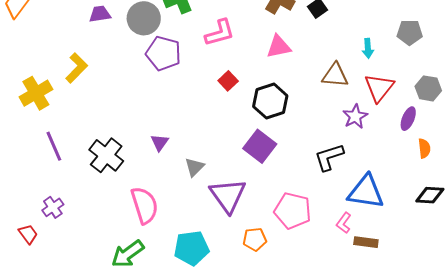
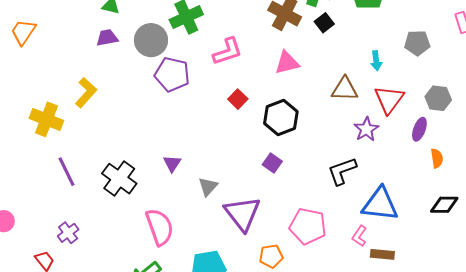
yellow cross: (36, 93) -> (46, 119), turned -36
purple square: (260, 146) -> (272, 163), size x0.6

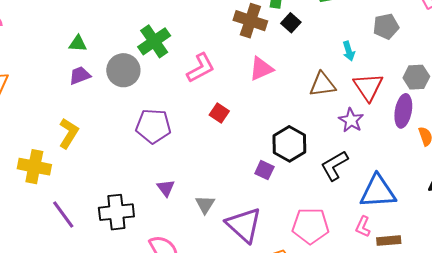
purple pentagon: (172, 74) -> (153, 126), moved
black hexagon: (281, 117) -> (289, 144), moved
purple ellipse: (419, 129) -> (403, 111), size x1.4
black cross: (119, 179) -> (116, 212), turned -32

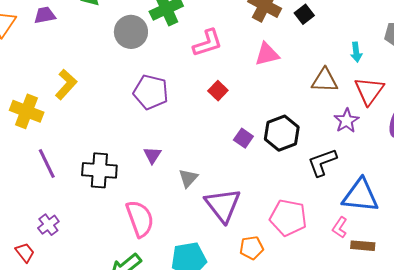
purple trapezoid: (80, 76) -> (45, 15), moved
purple square: (264, 170) -> (243, 138), moved

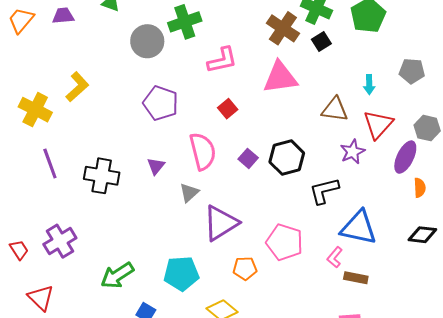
pink triangle: (267, 54) -> (280, 77), size x1.4
purple triangle: (223, 205) -> (221, 223), turned 30
pink semicircle: (140, 219) -> (203, 151), moved
purple cross: (48, 225) -> (60, 241), moved, size x1.5

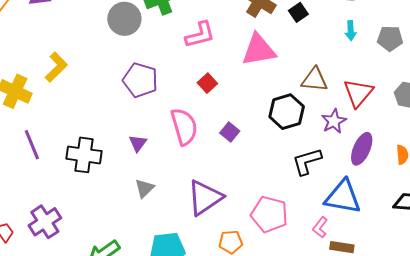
cyan arrow: (369, 85) -> (351, 31), moved
purple ellipse: (405, 157) -> (362, 149), moved
black hexagon: (287, 158) -> (287, 112), moved
gray triangle: (189, 193) -> (145, 188), moved

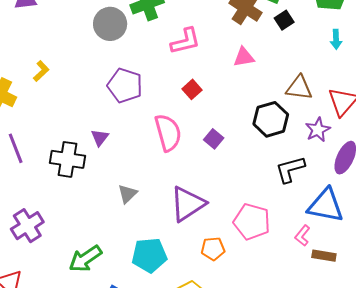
pink triangle: (259, 50) -> (244, 57), size x0.6
yellow L-shape: (56, 67) -> (41, 71), size x0.7
purple triangle: (138, 143) -> (100, 138), moved

